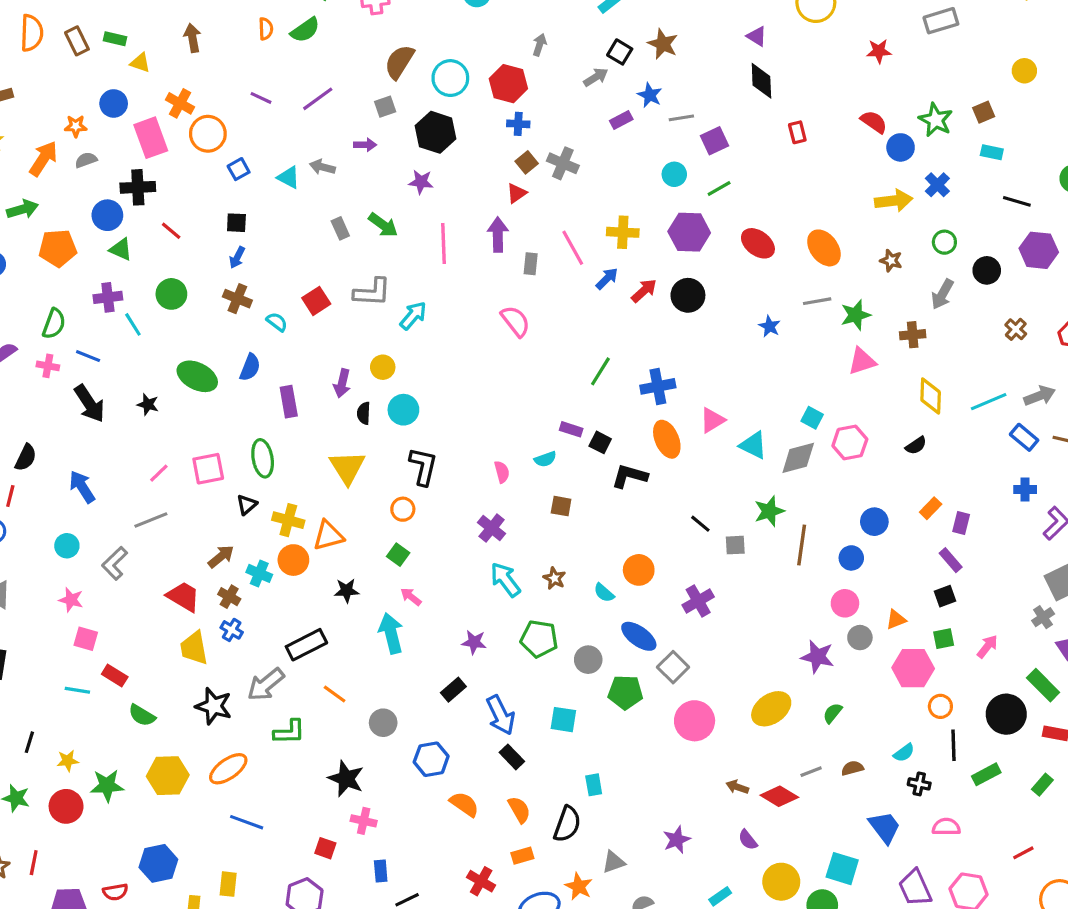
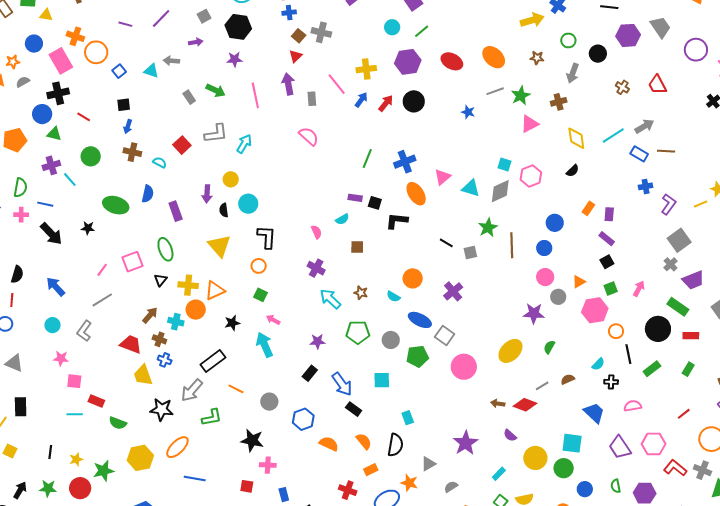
purple star: (677, 840) -> (466, 443), size x1.4

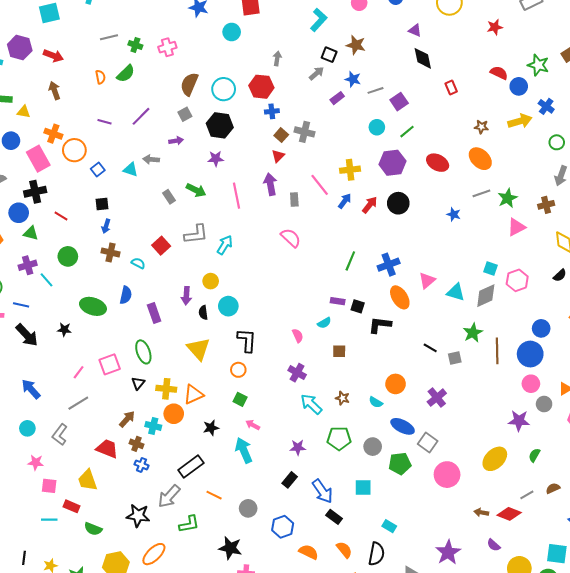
brown star: (537, 58) -> (481, 127), moved
blue circle: (544, 248) -> (530, 354), size x1.6
yellow trapezoid: (143, 375) -> (88, 480), moved
cyan rectangle: (408, 418) -> (389, 526), turned -40

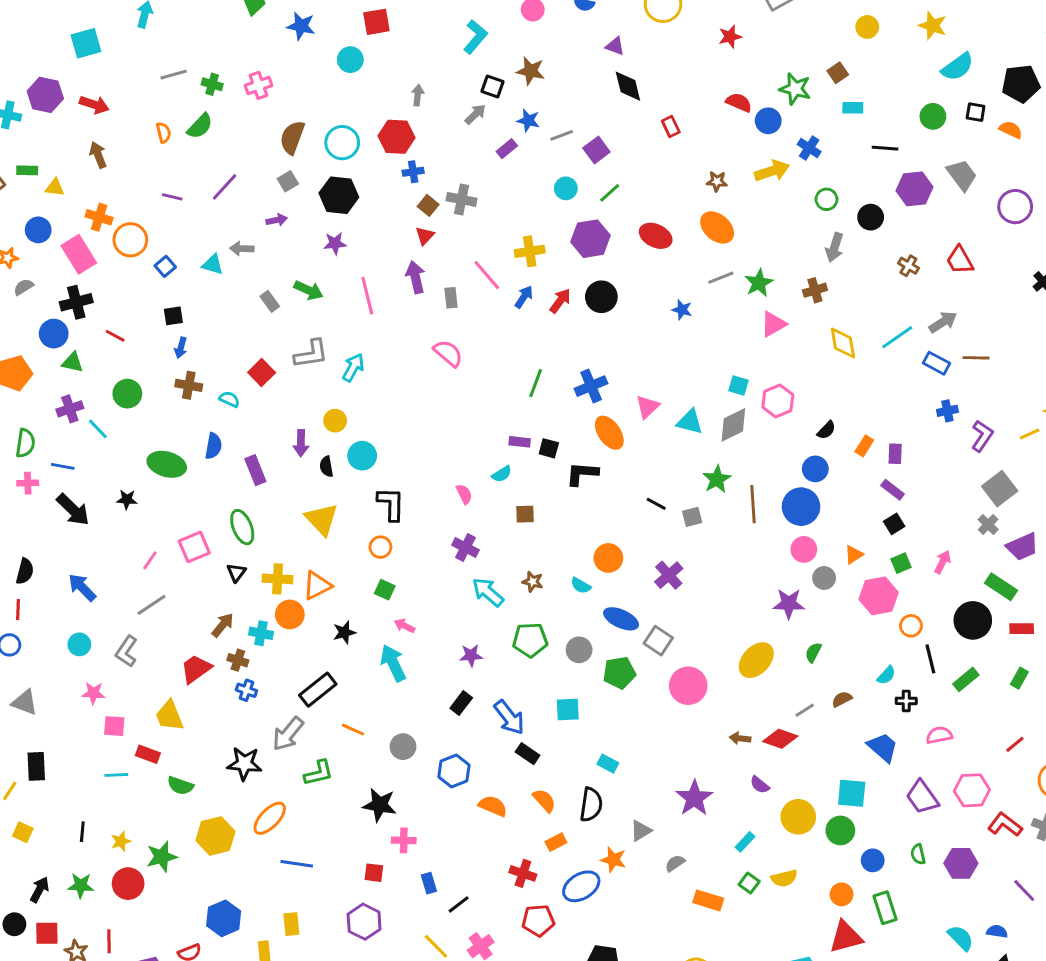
black semicircle: (560, 275) -> (826, 430), moved
red trapezoid: (107, 449) -> (196, 669), turned -55

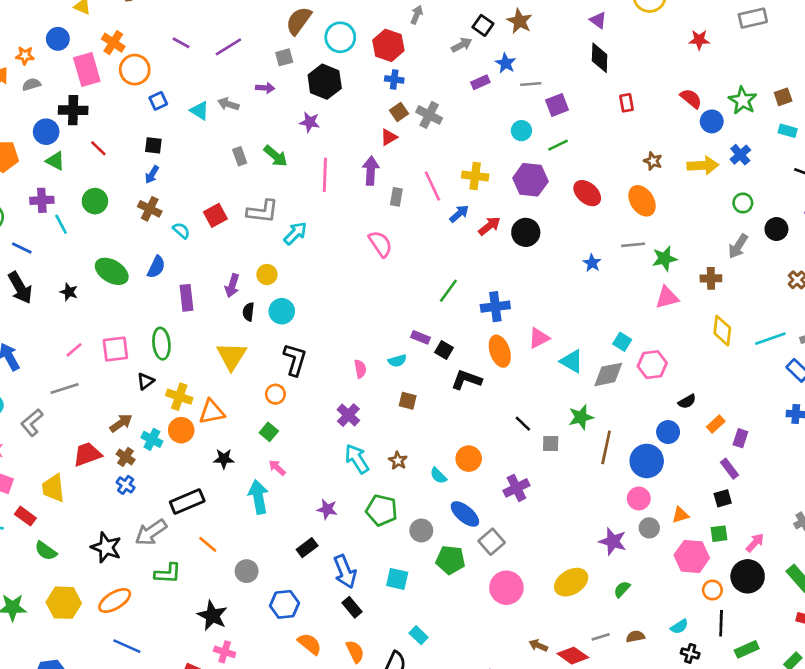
black circle: (973, 620) -> (748, 576), moved

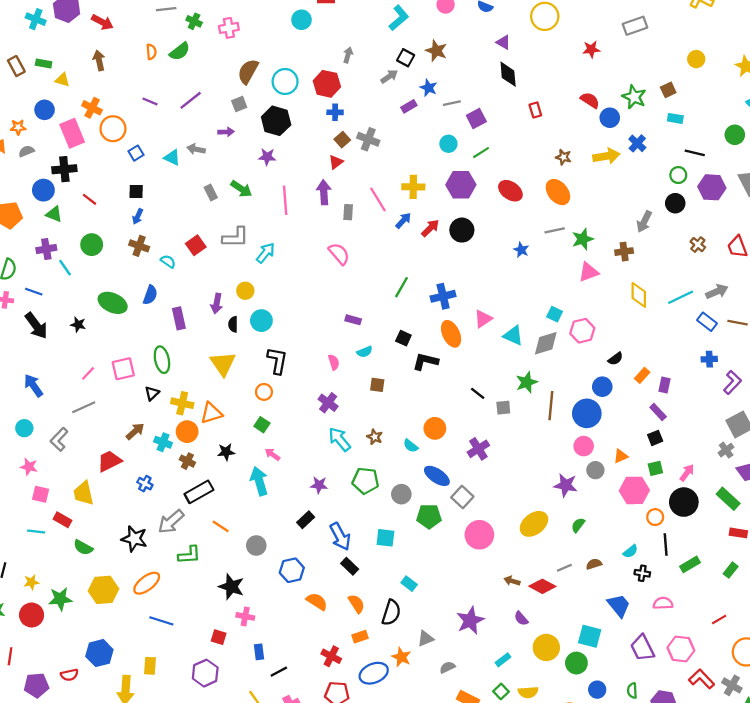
green circle: (743, 203) -> (678, 175), moved
purple rectangle: (421, 337) -> (353, 320), moved
brown cross: (126, 457) -> (187, 461), moved

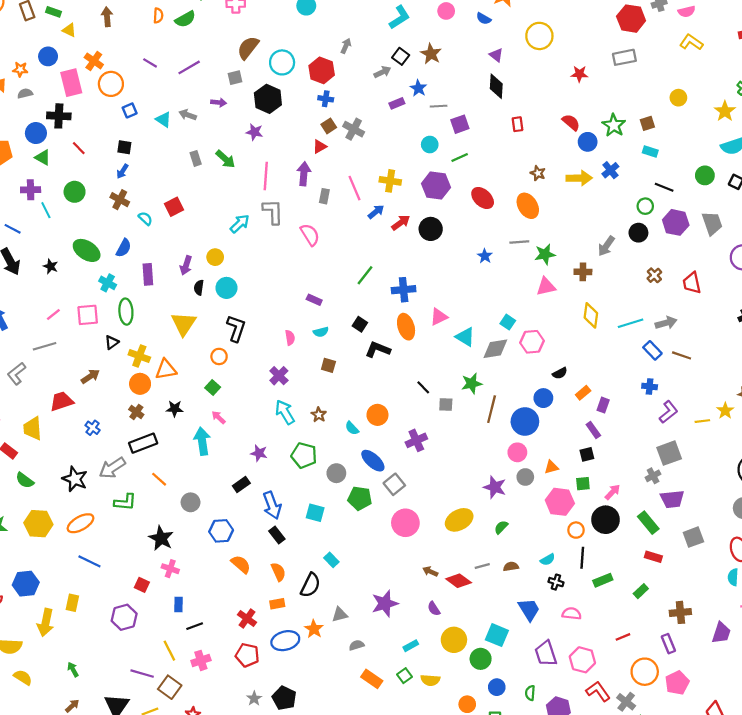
gray L-shape: (235, 237) -> (273, 212), moved, turned -100
cyan cross: (163, 442) -> (108, 283), moved

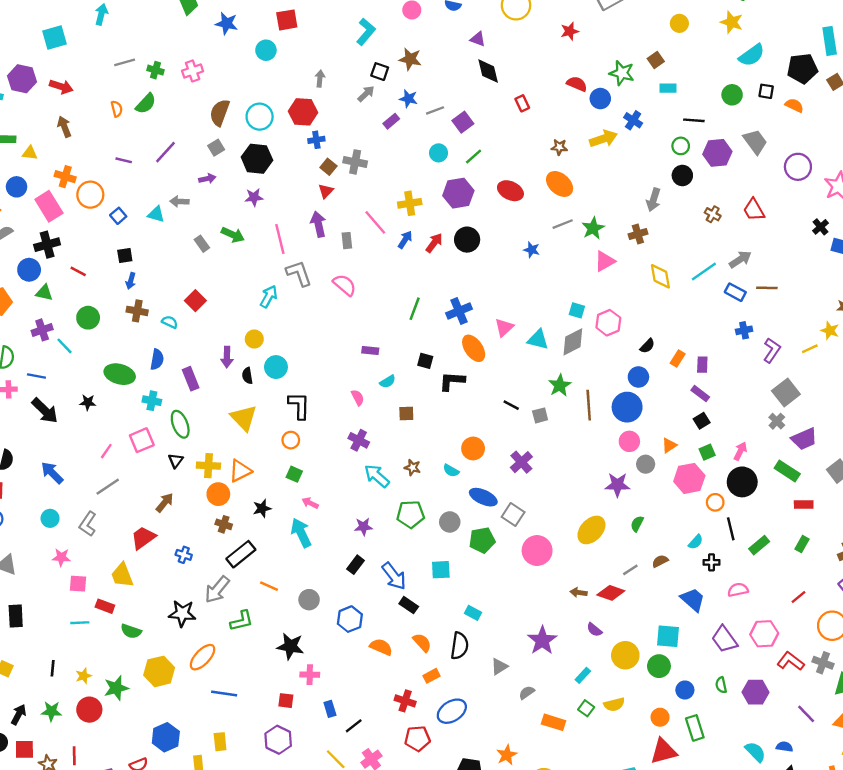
orange star: (314, 629) -> (507, 755), moved, turned 30

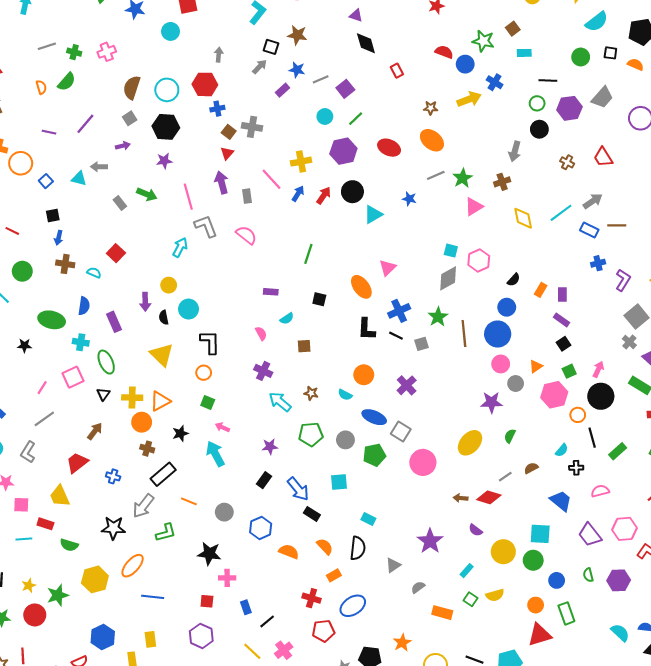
gray trapezoid: (755, 142) -> (602, 97), turned 80
blue cross: (459, 311) -> (399, 311), moved
cyan triangle: (538, 339) -> (373, 214), moved, turned -42
black L-shape: (452, 381) -> (366, 329), moved, turned -90

